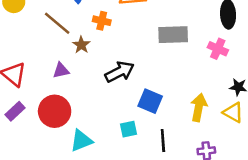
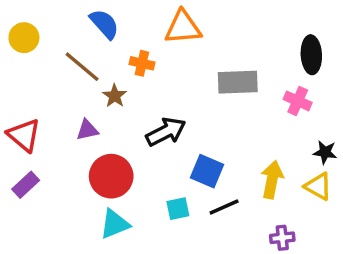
red circle: (55, 111) -> (111, 176), moved
black line: (163, 141) -> (224, 207), moved, turned 70

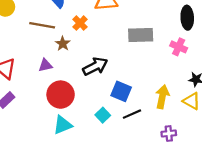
orange cross: (142, 63) -> (80, 23), turned 32
brown line: (82, 67) -> (42, 25), turned -30
cyan square: (178, 209) -> (103, 115), turned -32

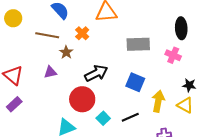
blue square: (121, 91) -> (135, 82), moved
red circle: (61, 95) -> (82, 99), moved

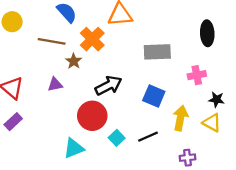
orange cross: (82, 33) -> (92, 39), size x1.5
pink cross: (173, 55) -> (197, 75), moved, turned -35

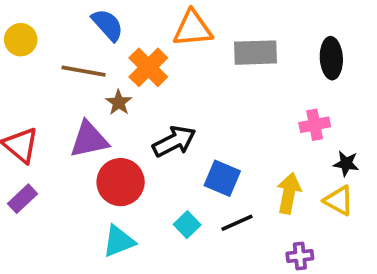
gray rectangle: (157, 52) -> (256, 53), moved
purple triangle: (55, 84) -> (89, 140), size x1.6
blue square: (154, 96) -> (222, 178), moved
red circle: (92, 116) -> (121, 182), moved

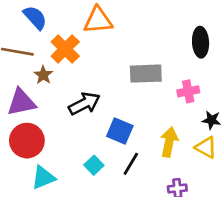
gray rectangle: (256, 53) -> (146, 74), moved
red circle: (121, 182) -> (27, 141), moved
black line: (237, 223) -> (131, 164), turned -35

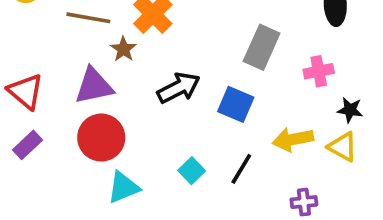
gray rectangle: (146, 74) -> (262, 47), turned -64
blue square: (120, 131) -> (236, 104), moved
yellow arrow: (169, 142) -> (293, 139), turned -112

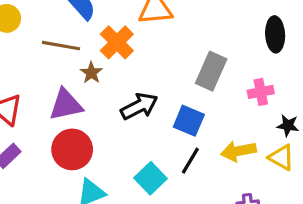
black line: (241, 169) -> (190, 161), moved
cyan square: (192, 171) -> (150, 178), size x1.4

